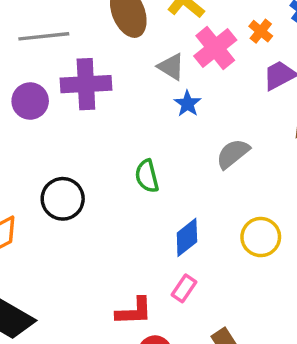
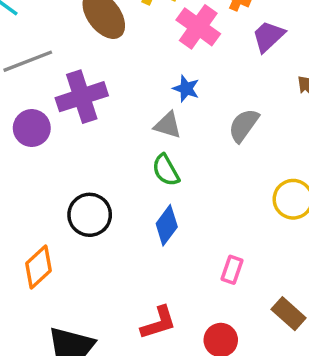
gray triangle: (171, 67) -> (168, 125), moved
blue diamond: (187, 237) -> (167, 225), moved
red L-shape: (134, 311) -> (158, 323), moved

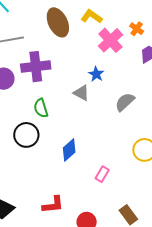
green semicircle: (166, 170) -> (41, 108), moved
pink rectangle: (232, 270) -> (102, 174), moved

